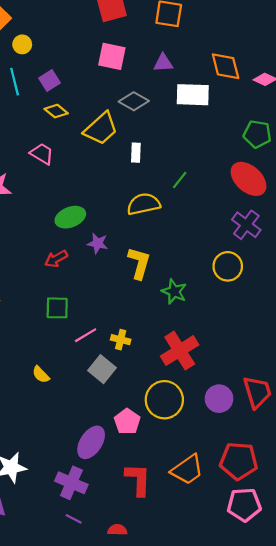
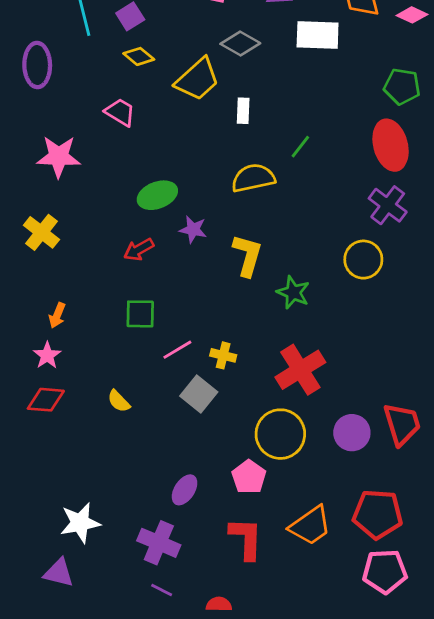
red ellipse: (249, 179) -> (391, 145), turned 33
pink pentagon: (127, 422) -> (249, 477), moved
purple ellipse: (91, 442) -> (185, 490), size x0.7

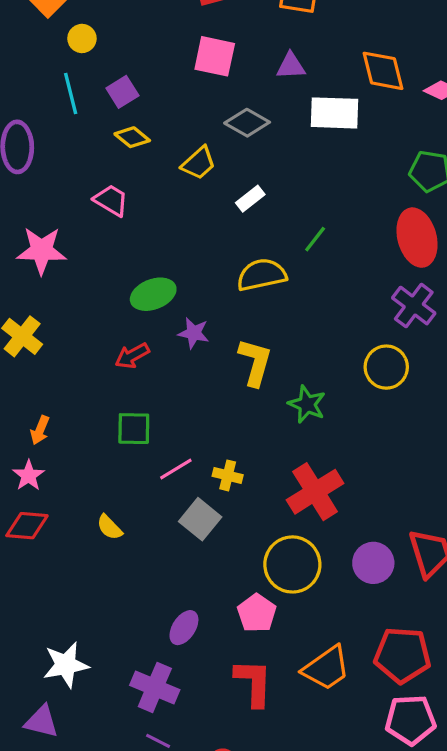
yellow trapezoid: (197, 79) -> (199, 163), size x0.7
white rectangle: (243, 111) -> (250, 199), turned 50

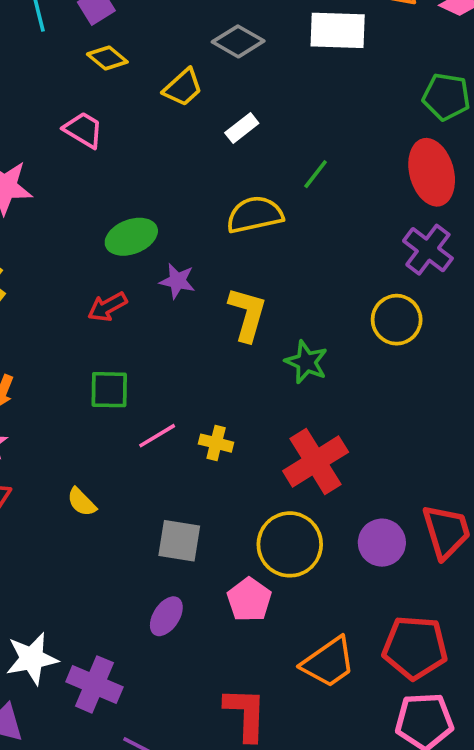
gray square: (200, 519) -> (179, 541), moved, turned -30
red L-shape: (254, 683) -> (246, 714), moved
purple cross: (155, 687) -> (94, 684), moved

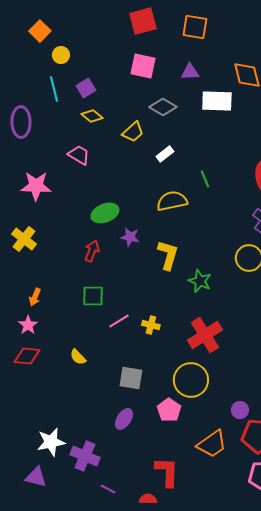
green line: (316, 174) -> (205, 179), turned -60
red arrow: (107, 307) -> (92, 251), turned 140
purple circle: (382, 543) -> (240, 410), moved, size x0.7

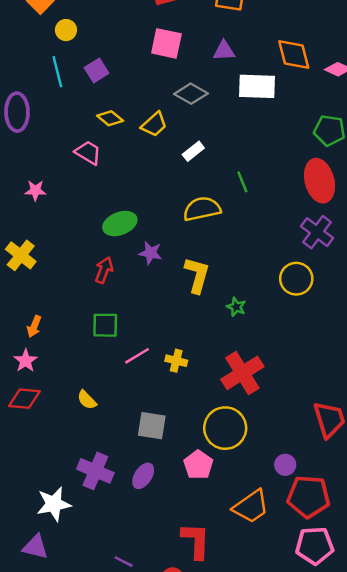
yellow diamond: (92, 116) -> (110, 118), moved
pink star: (36, 186) -> (35, 190), size x0.6
green star: (200, 281) -> (236, 307), size x0.7
purple cross: (85, 456) -> (95, 471), moved

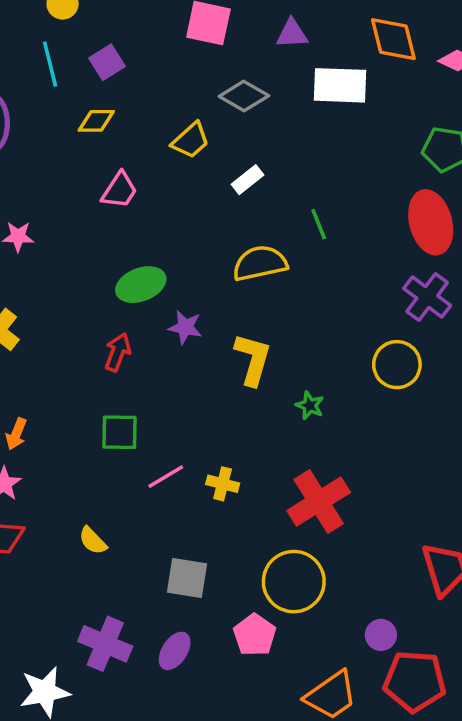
yellow diamond: (110, 118) -> (96, 121), moved, turned -40
pink trapezoid: (88, 152) -> (119, 190), moved, turned 92

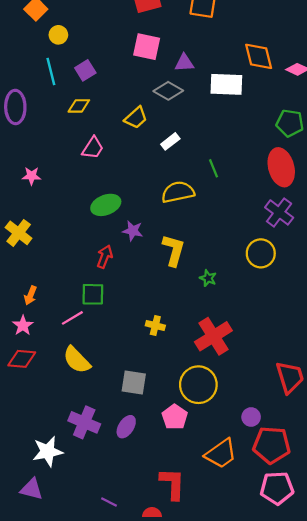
purple triangle: (292, 34) -> (184, 63), moved
red arrow: (118, 352) -> (105, 257), moved
pink line: (166, 477) -> (72, 318), moved
yellow semicircle: (93, 541) -> (77, 360), size x1.6

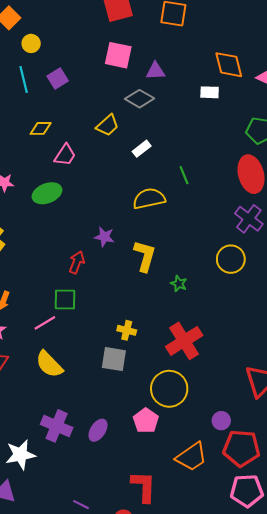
white rectangle: (226, 84) -> (210, 92), moved, size x0.6
yellow diamond: (79, 106) -> (41, 128), moved
green ellipse: (106, 205) -> (47, 193), moved
gray square: (134, 383) -> (114, 359), moved

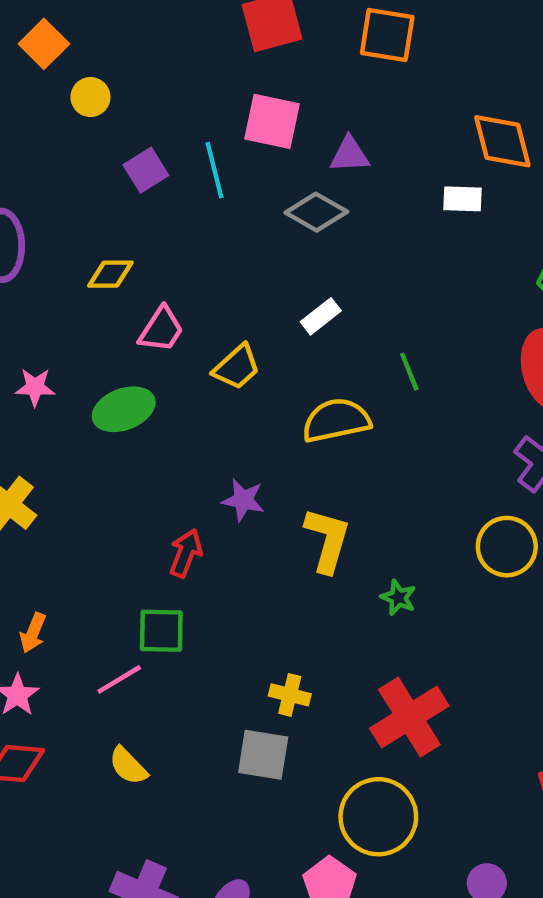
cyan line: (24, 80) -> (214, 170), moved
yellow trapezoid: (108, 125) -> (237, 367), moved
yellow semicircle: (49, 364) -> (128, 766), size x0.7

